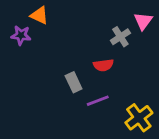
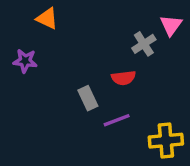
purple star: (21, 35) -> (25, 61), moved
yellow cross: (139, 118) -> (166, 141), turned 32

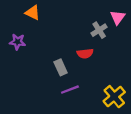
purple line: (117, 120) -> (70, 90), moved
yellow cross: (166, 141) -> (114, 97), turned -35

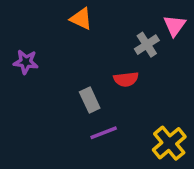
orange triangle: (33, 13) -> (81, 19), moved

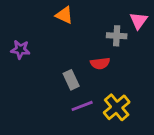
gray cross: (147, 45) -> (117, 36), turned 36
yellow cross: (169, 143) -> (117, 107), moved

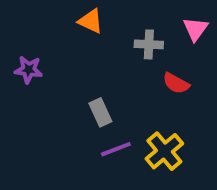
gray cross: (117, 36) -> (149, 44), moved
red semicircle: (100, 63) -> (176, 83), moved, turned 36

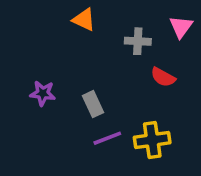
purple star: (29, 70) -> (43, 93), moved
yellow cross: (164, 151) -> (152, 140), turned 32

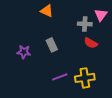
gray cross: (138, 41) -> (85, 24), moved
gray rectangle: (93, 104) -> (52, 45), moved

